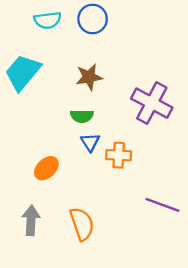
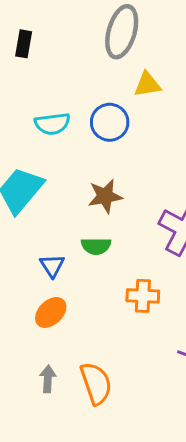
blue triangle: (90, 142) -> (52, 266), moved
gray arrow: (31, 220) -> (48, 379), moved, size x0.7

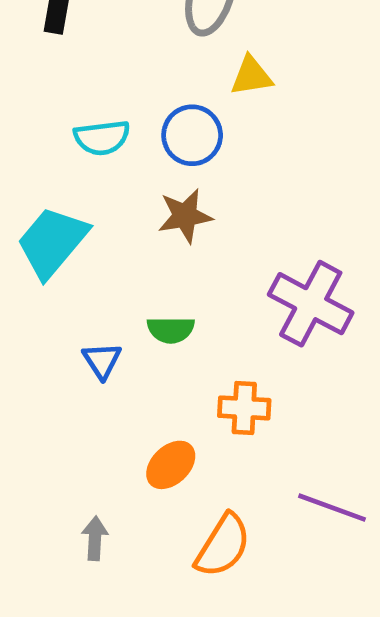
brown star: (105, 196) -> (185, 216), moved
orange ellipse: (51, 312) -> (171, 465), moved
orange semicircle: (96, 383) -> (223, 546), moved, turned 51

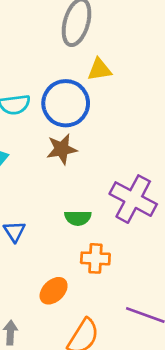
blue circle: (192, 135) -> (66, 103), size x1.4
green semicircle: (171, 330) -> (78, 218), moved

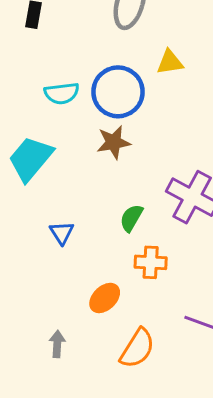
yellow triangle: (99, 70) -> (170, 62), moved
green semicircle: (78, 218) -> (131, 218), turned 120

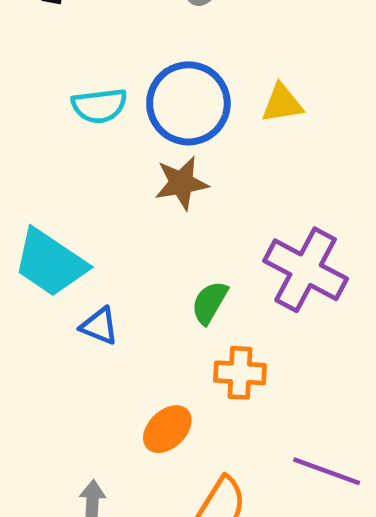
yellow triangle: (170, 62) -> (282, 103), moved
cyan trapezoid: (31, 159) -> (50, 263), moved, turned -96
blue triangle: (62, 233) -> (99, 326), turned -35

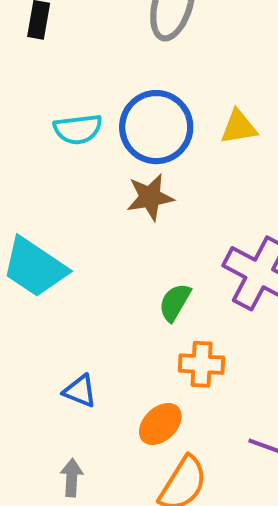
blue triangle: (99, 326) -> (80, 391), moved
orange ellipse: (167, 429) -> (160, 424), moved

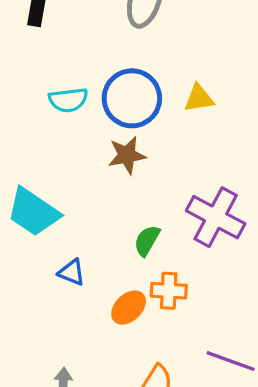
blue triangle: (80, 391) -> (72, 272), moved
orange ellipse: (160, 424) -> (129, 308), moved

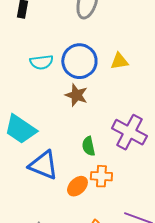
brown star: (127, 155) -> (76, 95), turned 30
green semicircle: (147, 241) -> (88, 146), turned -42
blue triangle: (72, 272) -> (43, 165), size x1.8

